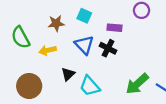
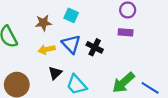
purple rectangle: (114, 28) -> (126, 32), moved
yellow arrow: (48, 50) -> (47, 49), moved

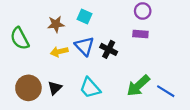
black triangle: (55, 73) -> (55, 88), moved

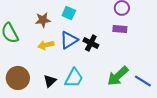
blue triangle: (84, 46) -> (69, 40), turned 42
black triangle: (55, 88) -> (50, 81), moved
cyan trapezoid: (90, 88) -> (74, 78), turned -110

